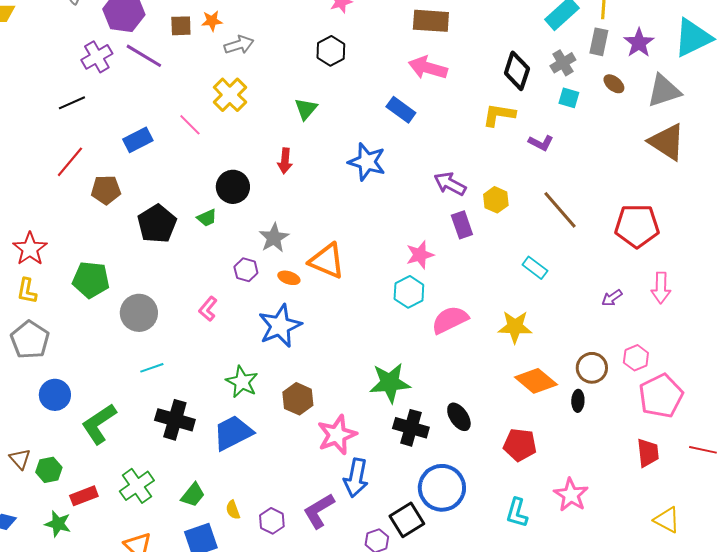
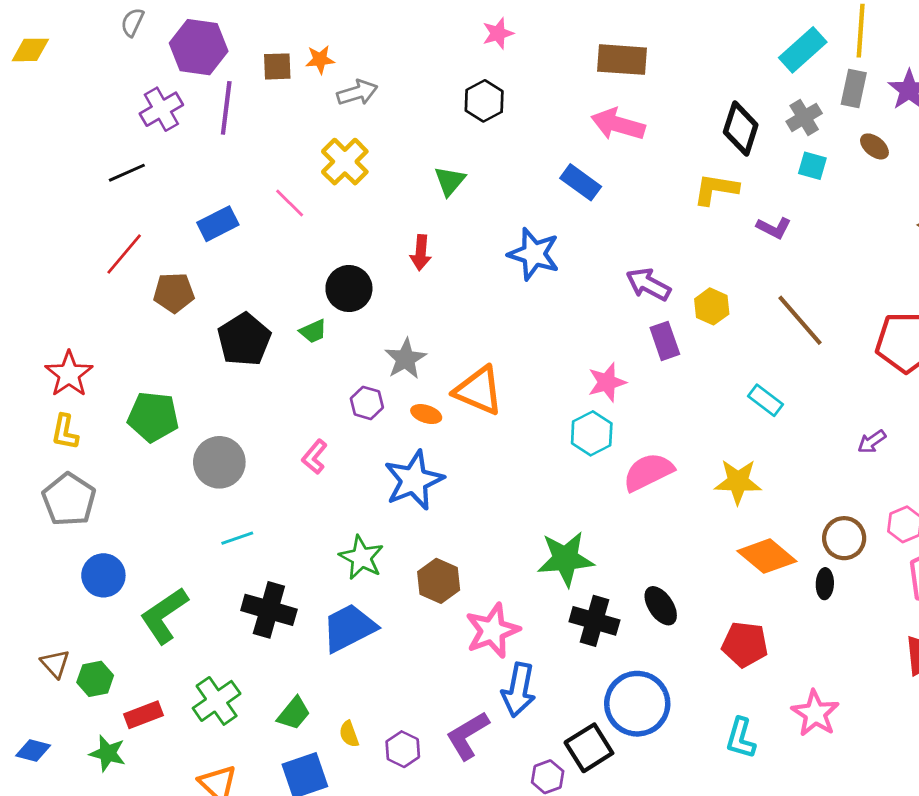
purple line: (144, 56) -> (226, 108), turned 66

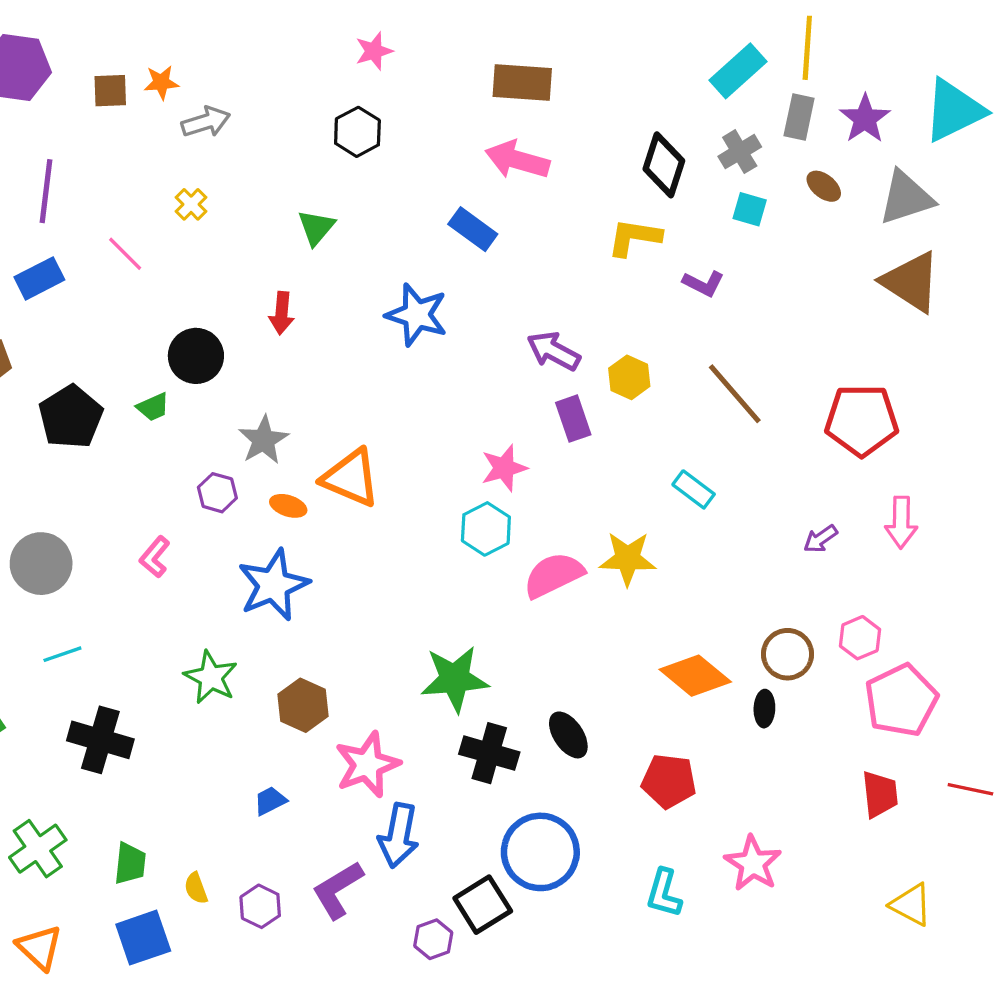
purple line: (226, 108) -> (46, 191), moved
yellow cross: (345, 162) -> (191, 204), size x0.6
yellow star: (738, 482) -> (628, 559), moved
blue trapezoid: (349, 628) -> (270, 801), moved, size x0.5
green trapezoid: (294, 713) -> (130, 863), turned -33

